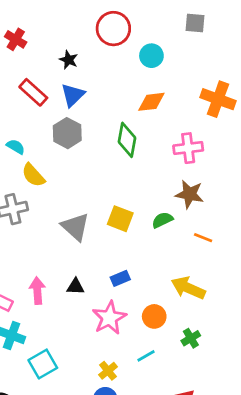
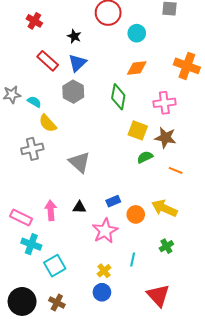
yellow square: (120, 219) -> (138, 130), moved
orange circle: (154, 316) -> (136, 214), moved
cyan line: (146, 356) -> (133, 259), turned -48

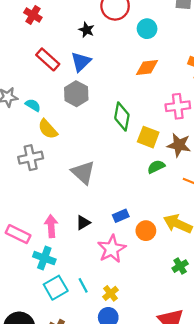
black star: (74, 36) -> (87, 30), moved
green diamond: (118, 97) -> (122, 117), moved
black triangle: (79, 207) -> (83, 223), turned -32
cyan cross: (31, 244) -> (44, 258), moved
cyan line: (133, 259) -> (83, 285), moved, turned -40

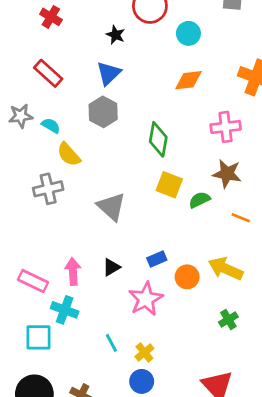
red rectangle: (48, 59) -> (48, 73), moved
yellow square: (148, 137) -> (169, 185), moved
cyan square: (56, 288) -> (39, 337), moved, turned 30

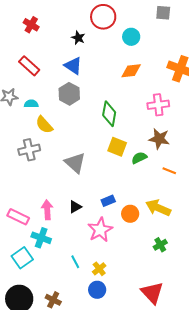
blue triangle: (109, 73) -> (73, 66), turned -42
cyan semicircle: (51, 126) -> (31, 104), turned -32
cyan square: (39, 337) -> (22, 258), turned -35

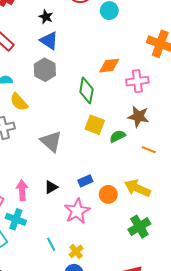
black star: (78, 38) -> (46, 17), moved
orange diamond: (131, 71) -> (109, 66), moved
green cross: (160, 245) -> (139, 227), size x1.5

